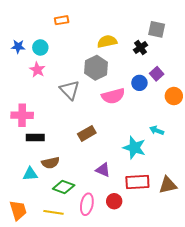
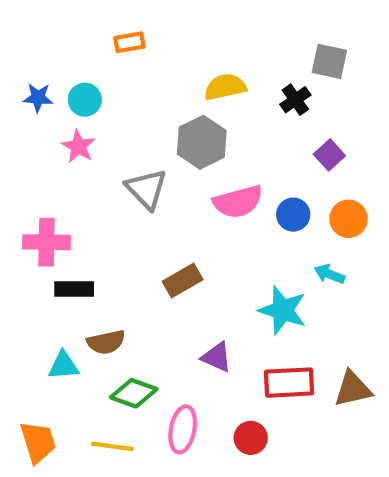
blue circle: (139, 83) -> (293, 215), moved
orange circle: (174, 96) -> (349, 219), moved
red circle: (114, 201) -> (251, 438), moved

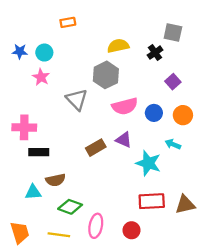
purple triangle: (217, 357) -> (124, 140), moved

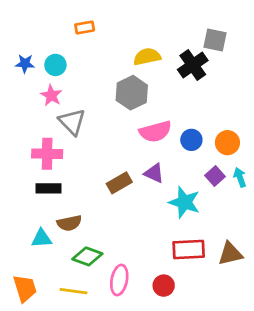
black cross: (155, 53) -> (193, 65), size x1.5
purple square: (173, 82) -> (215, 176), moved
gray triangle: (77, 99) -> (72, 122), moved
pink cross: (24, 127) -> (47, 154), moved
cyan arrow: (173, 144) -> (240, 177), moved, turned 48

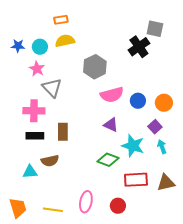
yellow semicircle: (147, 57) -> (65, 41), moved
cyan arrow: (240, 177) -> (162, 147), moved
brown rectangle: (119, 183) -> (63, 132), moved, turned -60
green diamond: (87, 256) -> (108, 160), moved

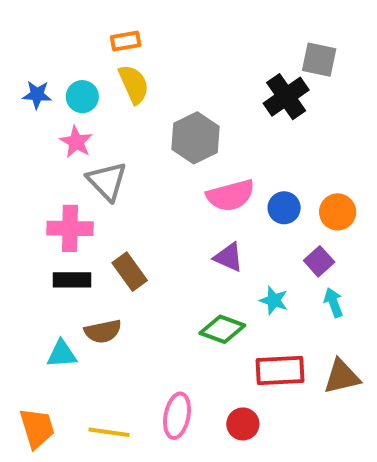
yellow semicircle: (65, 41) -> (134, 84), turned 78
brown rectangle: (63, 132) -> (130, 272), turned -36
cyan star: (133, 146) -> (274, 300), size x0.6

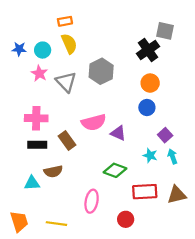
gray triangle: (107, 181) -> (66, 82), moved
pink semicircle: (231, 195) -> (94, 122), moved
orange circle: (338, 212) -> (150, 83), moved
cyan star: (274, 300) -> (150, 155), moved
pink ellipse: (177, 416) -> (92, 201), moved

